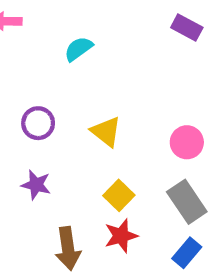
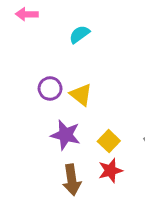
yellow triangle: (106, 132) -> (81, 95), moved
purple star: (36, 185) -> (65, 135), moved, size x1.4

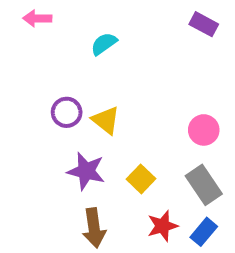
red star: (110, 171) -> (163, 226), moved

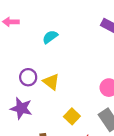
purple star: (86, 171) -> (21, 108), moved

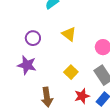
yellow triangle: (51, 82) -> (69, 34), moved

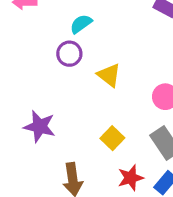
purple circle: (33, 38) -> (69, 54), moved

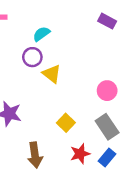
yellow triangle: (109, 75) -> (52, 74), moved

